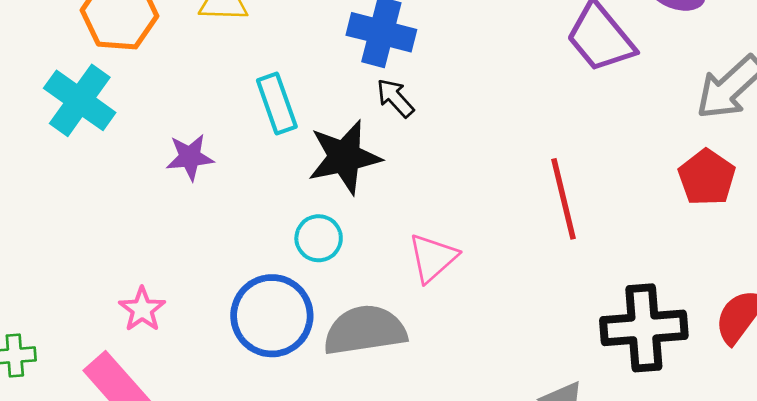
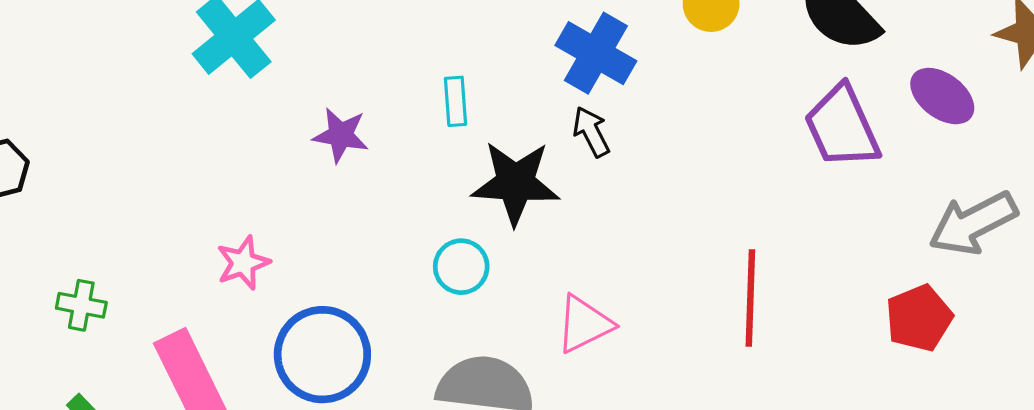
cyan rectangle: (277, 103) -> (456, 101), size x0.7
pink star: (142, 309) -> (243, 263), moved
blue circle: (272, 316) -> (322, 355), moved

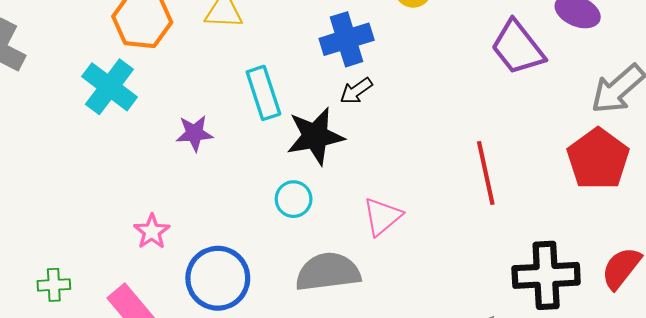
blue cross: (596, 53) -> (347, 39), turned -33
cyan rectangle: (456, 101) -> (263, 93), size x1.6
black arrow: (591, 132) -> (356, 91), turned -84
red pentagon: (919, 318) -> (598, 159), size x1.4

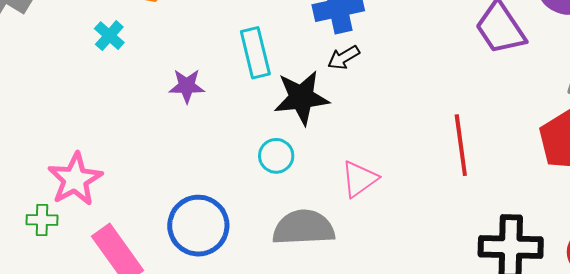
cyan cross: (109, 87) -> (109, 36), size x0.6
pink star: (152, 232) -> (75, 179), moved, size x1.6

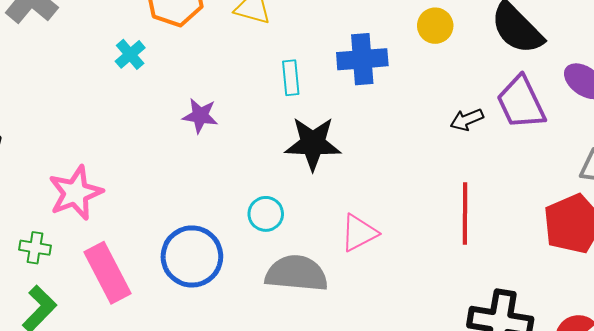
cyan rectangle: (255, 53) -> (291, 78), moved, size x0.7
black arrow: (344, 58) -> (467, 120), moved
cyan circle: (276, 156) -> (266, 214), moved
green cross: (42, 220) -> (35, 248), moved

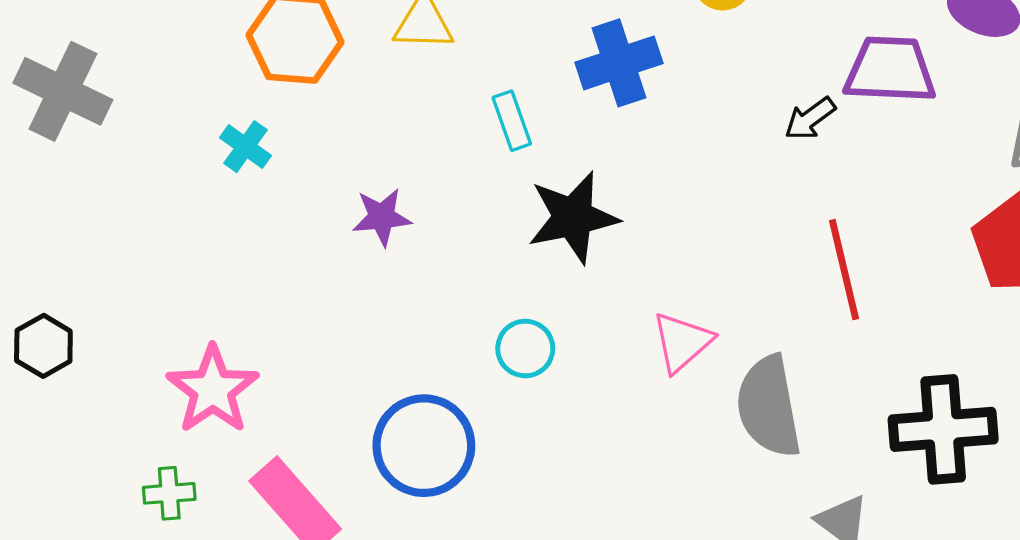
purple trapezoid: (521, 103) -> (890, 70), turned 132
gray semicircle: (297, 273) -> (769, 406), moved, turned -92

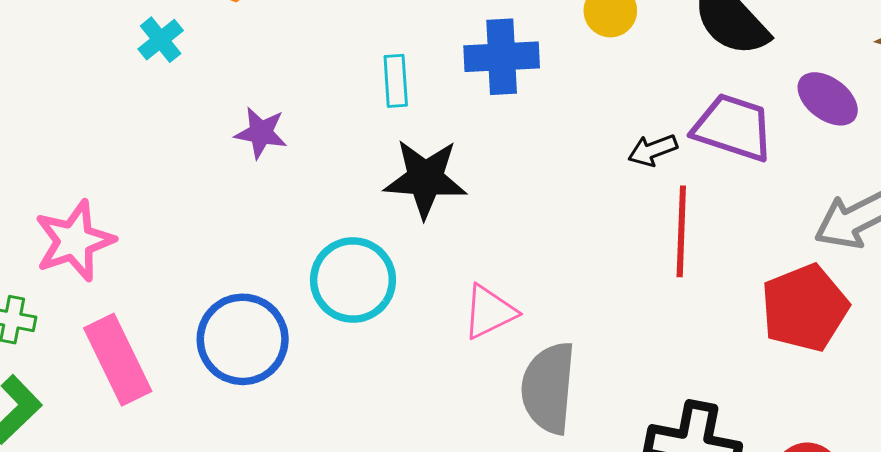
red line: (844, 270) -> (681, 231), moved
cyan circle: (525, 348) -> (353, 280), size x1.6

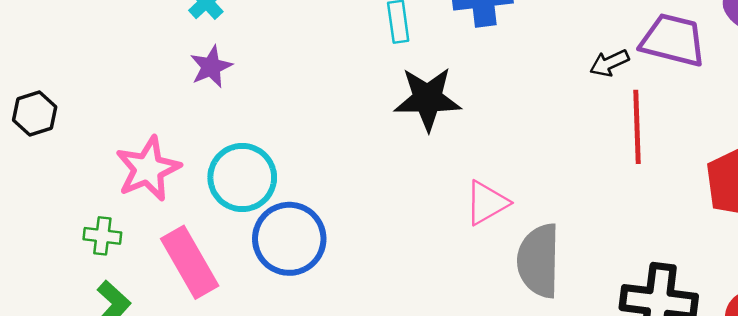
purple star: (261, 133) -> (211, 67), moved, turned -30
cyan circle: (353, 280) -> (242, 178), moved

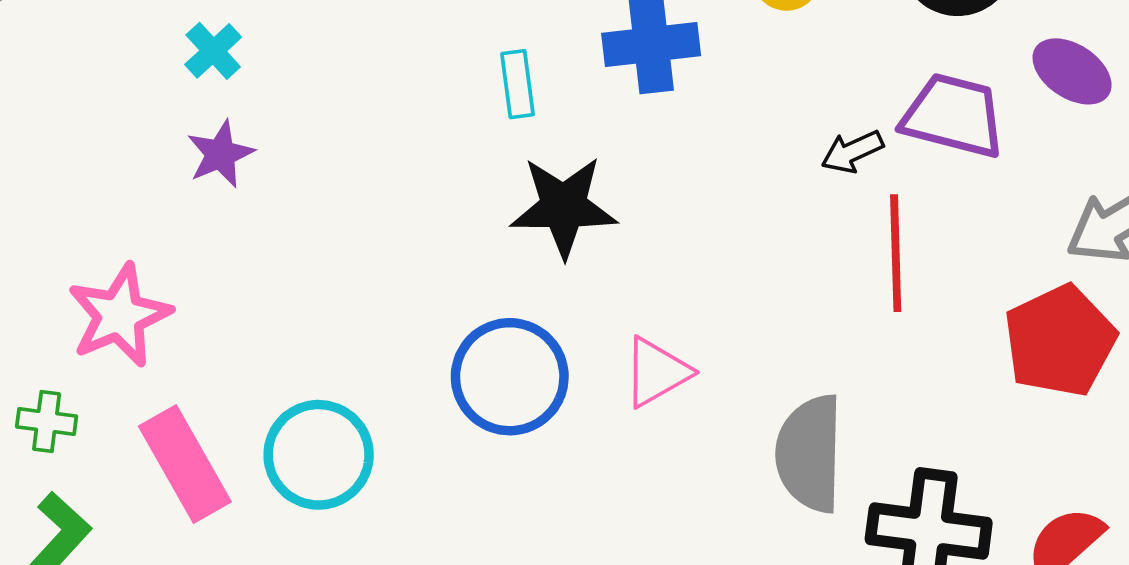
cyan circle: (242, 178) -> (319, 455), moved
blue circle: (289, 239) -> (510, 377), moved
gray semicircle: (539, 261) -> (810, 454), moved

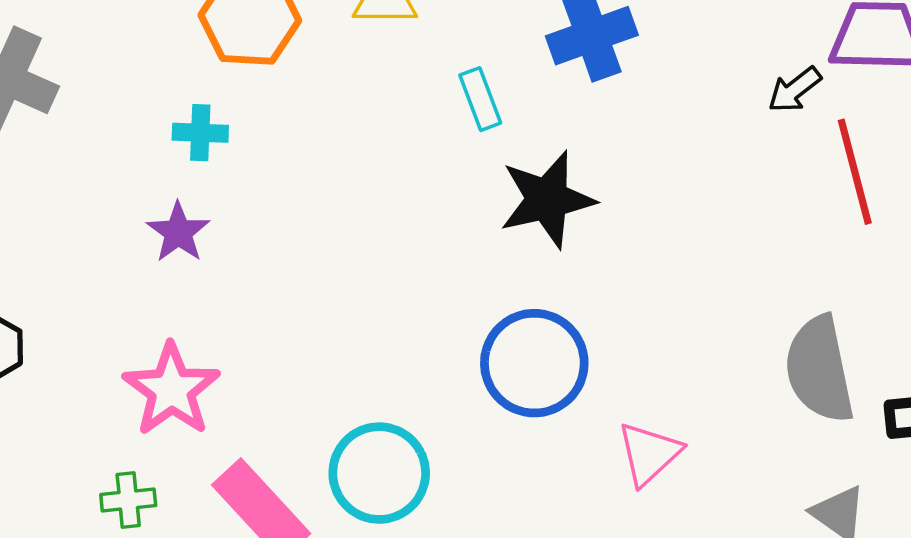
cyan cross: (213, 51) -> (200, 133), turned -32
purple star: (220, 154) -> (178, 232), moved
pink triangle: (656, 372) -> (649, 454), moved

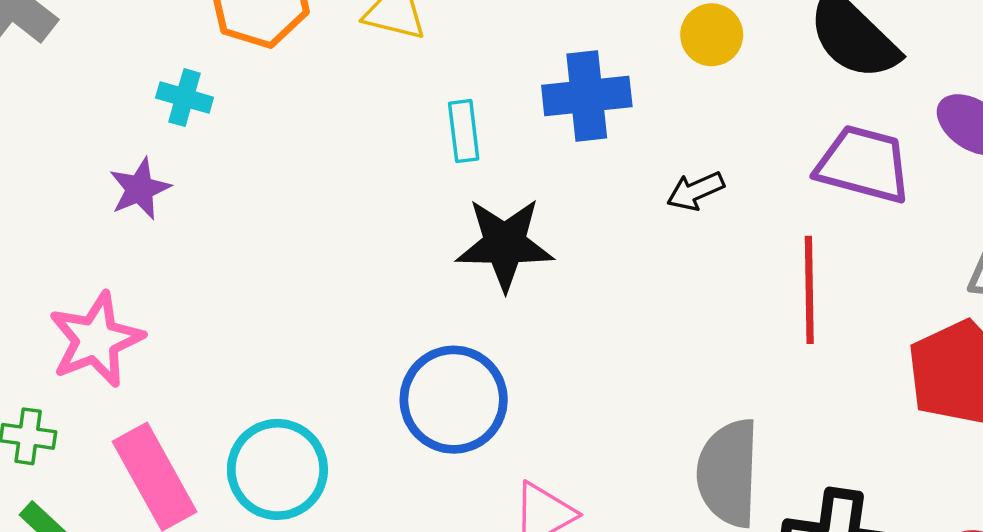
black arrow: (795, 90) -> (696, 191), moved

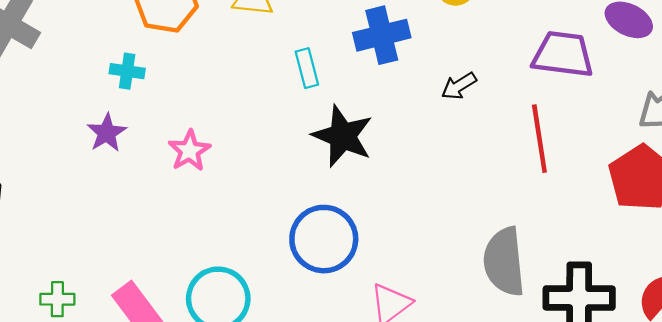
black star: (505, 244) -> (343, 136), turned 30
pink star: (96, 340) -> (189, 151), moved, size x0.7

